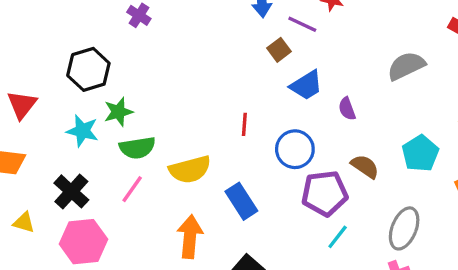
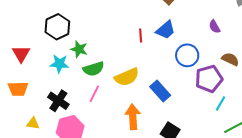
blue trapezoid: (306, 85) -> (166, 30), moved
green star: (118, 112) -> (79, 49), turned -30
red line: (244, 124) -> (141, 36), moved

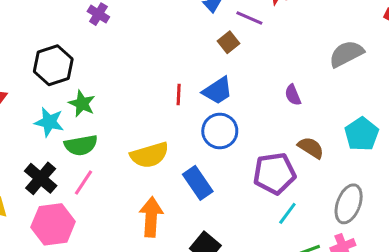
blue circle: (187, 55) -> (220, 131), moved
green semicircle: (94, 69) -> (81, 145), moved
pink line: (94, 94) -> (83, 183), moved

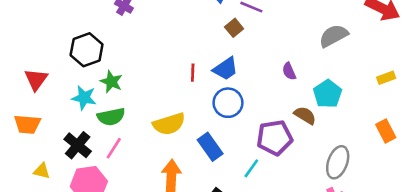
cyan pentagon: (362, 134) -> (328, 94), moved
cyan line: (287, 213) -> (251, 168), moved

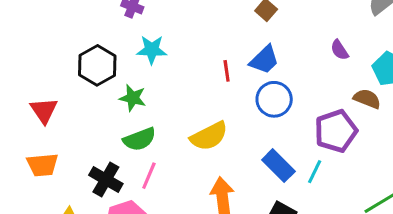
cyan star: (84, 98) -> (152, 50), moved
blue rectangle: (210, 147) -> (278, 166), moved

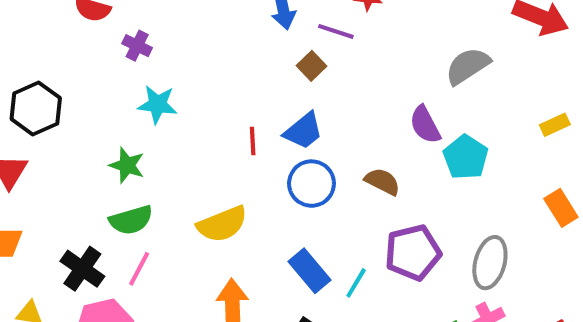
purple semicircle: (339, 50) -> (425, 125), moved, size x1.4
black hexagon: (97, 65) -> (36, 108), moved
brown semicircle: (367, 99) -> (382, 182), moved
purple pentagon: (336, 131) -> (413, 252), moved

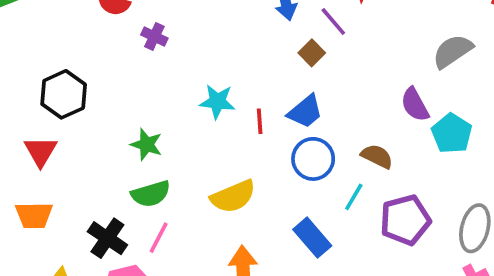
purple line: (336, 31) -> (333, 22), turned 32
cyan star: (157, 104) -> (217, 102), moved
cyan line: (356, 283) -> (354, 197), moved

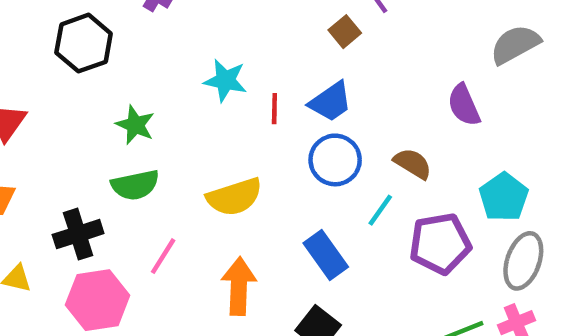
black hexagon: (64, 94) -> (84, 43), moved
cyan pentagon: (452, 133) -> (504, 197), moved
black cross: (107, 238) -> (78, 234), turned 33
pink line: (159, 238) -> (163, 256), moved

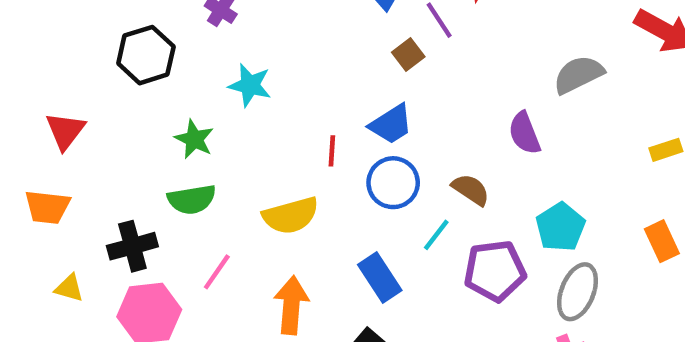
cyan star: (225, 80) -> (250, 85), moved
red line: (274, 109) -> (332, 151), moved

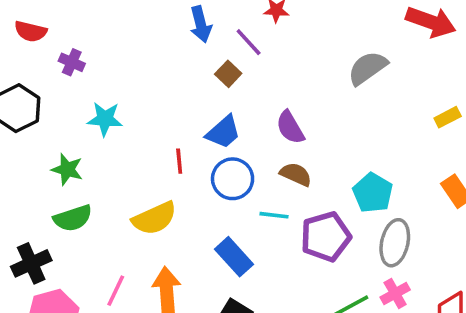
purple semicircle: (524, 133) -> (290, 127), moved
cyan line: (436, 235) -> (274, 215), turned 68
pink line: (217, 272) -> (116, 291), moved

